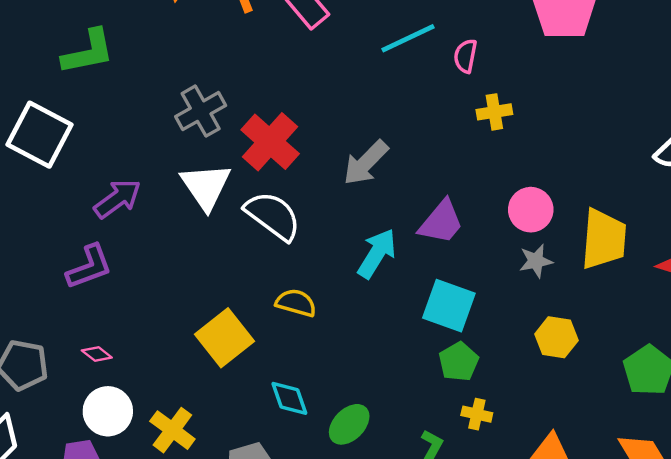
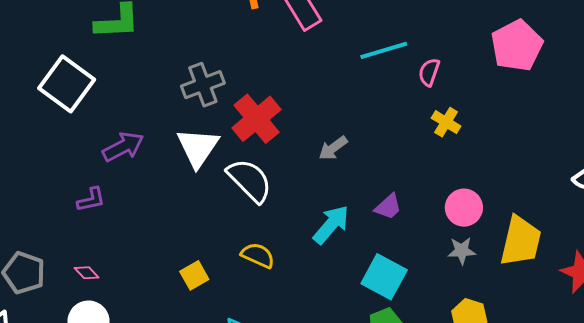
yellow cross: (494, 112) -> (446, 122), turned 32
gray arrow: (366, 163) -> (333, 148), size x0.7
purple trapezoid: (441, 222) -> (388, 207), size x0.7
purple L-shape: (89, 267) -> (91, 200), size x0.7
yellow square: (225, 338) -> (194, 275), size x0.6

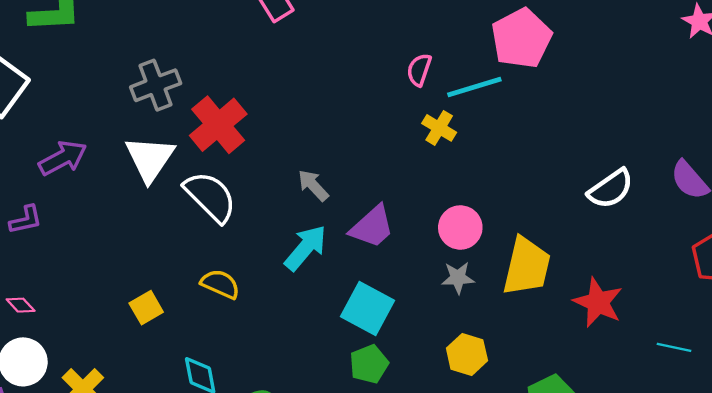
cyan line: (384, 50) -> (474, 87), moved
gray arrow: (333, 148) -> (313, 185), moved, turned 84
purple trapezoid: (388, 207) -> (372, 227), size x1.4

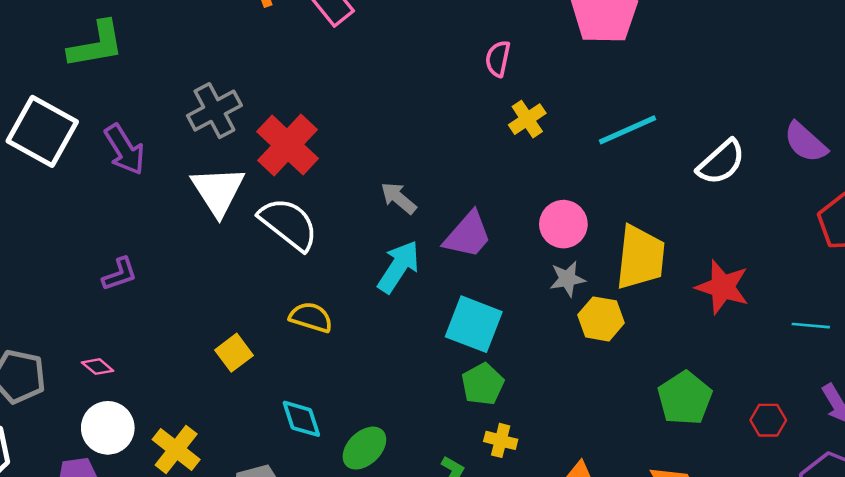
cyan line: (474, 87) -> (628, 130), moved
yellow cross: (439, 128) -> (527, 119), turned 32
purple arrow: (63, 158) -> (125, 150), moved, turned 93
purple L-shape: (26, 220) -> (120, 274), moved
yellow hexagon: (467, 354) -> (601, 319), moved

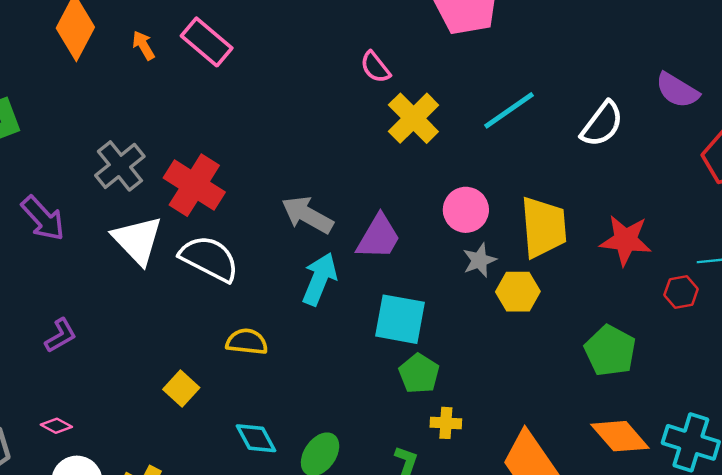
pink semicircle: (498, 59) -> (375, 67), turned -40
yellow cross: (527, 119) -> (413, 118), size x1.5
gray arrow: (398, 198) -> (307, 215), size x1.4
red hexagon: (768, 420) -> (681, 292), moved

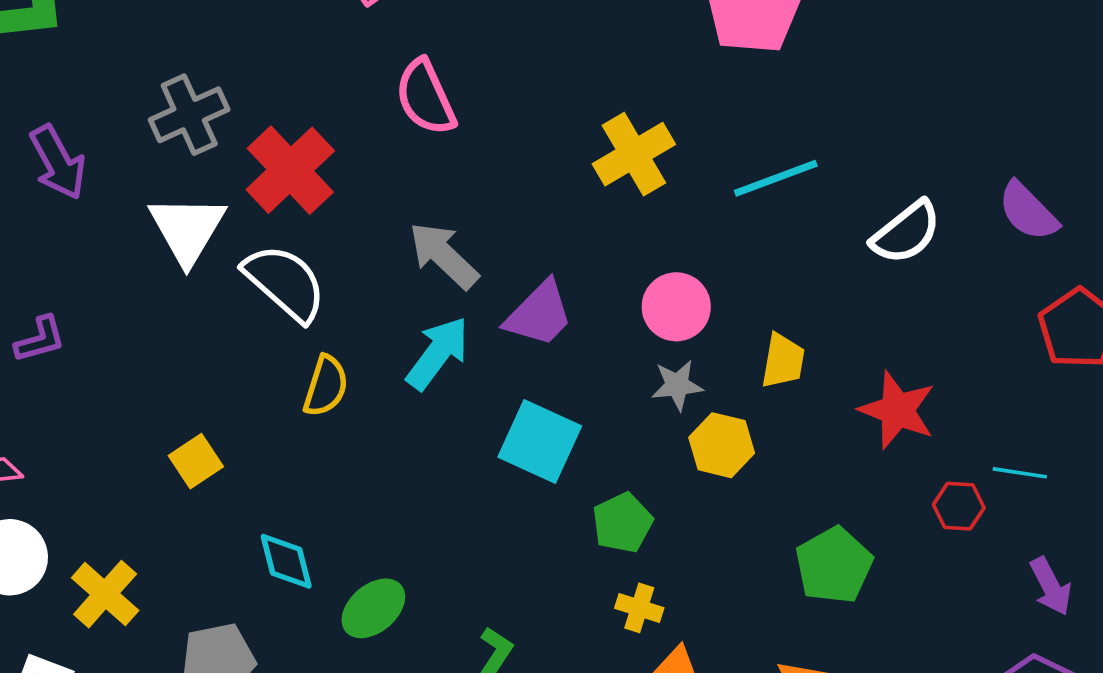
pink semicircle: (375, 67) -> (425, 97), moved, size x1.5
yellow trapezoid: (544, 227) -> (783, 361), size x0.6
yellow semicircle: (247, 342) -> (326, 386), moved, turned 87
green pentagon: (419, 374) -> (622, 523), moved
yellow cross: (446, 423) -> (639, 608), moved

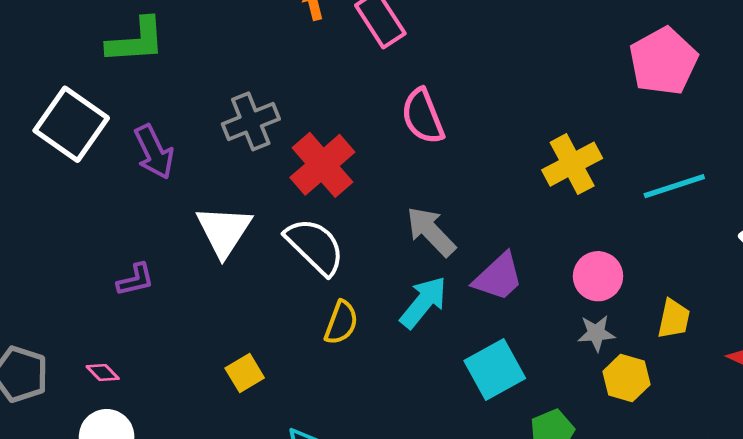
white triangle: (187, 229) -> (224, 231), moved
cyan square: (540, 441) -> (495, 370), turned 34

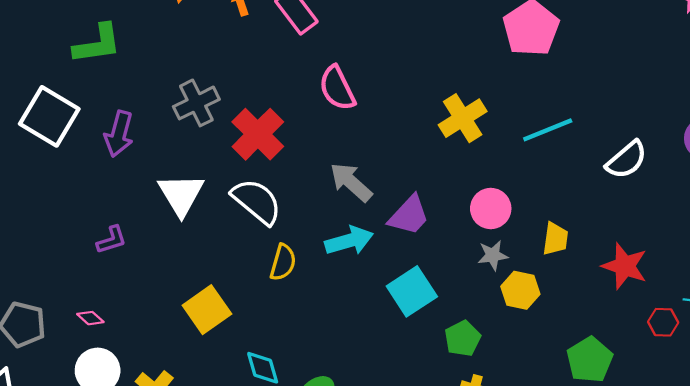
purple arrow: (154, 152) -> (119, 134), turned 45
cyan arrow: (423, 302) -> (349, 241), turned 39
yellow square: (245, 373) -> (207, 310), size x1.5

